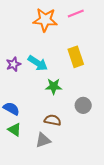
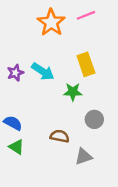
orange star: (45, 20) -> (51, 22), turned 30
green star: (54, 86) -> (73, 92), moved
gray triangle: (43, 140) -> (84, 156), moved

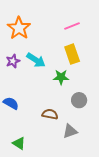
pink line: (86, 15) -> (72, 26), moved
orange star: (51, 22) -> (19, 28), moved
green triangle: (17, 147) -> (19, 143), moved

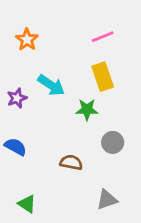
orange star: (19, 28) -> (27, 40), size x0.7
purple star: (13, 61) -> (17, 98), moved
gray triangle: (70, 131) -> (107, 200), moved

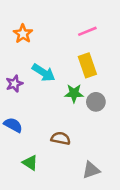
gray circle: (113, 142) -> (96, 102), moved
green triangle: (27, 204) -> (30, 163), moved

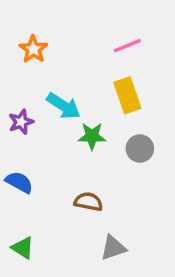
green star: (74, 93) -> (92, 136), moved
green triangle: (30, 163) -> (23, 248), moved
gray triangle: (91, 170) -> (113, 248), moved

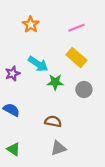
orange star: (33, 49) -> (31, 25), moved
yellow rectangle: (127, 95) -> (76, 58), turned -30
gray triangle: (113, 248) -> (58, 148), moved

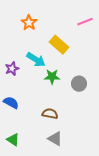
pink line: (76, 28) -> (85, 22), moved
yellow rectangle: (76, 58) -> (59, 45), moved
gray triangle: (58, 148) -> (55, 139), turned 49

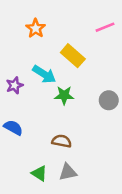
gray circle: (79, 84) -> (109, 100), moved
gray triangle: (55, 139) -> (68, 172), turned -42
green triangle: (13, 140) -> (39, 173), moved

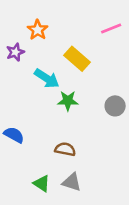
purple star: (15, 85) -> (15, 52), moved
gray triangle: (68, 172) -> (72, 182), turned 30

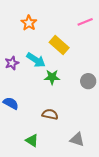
purple star: (15, 52) -> (12, 63), moved
gray triangle: (72, 182) -> (77, 139), moved

